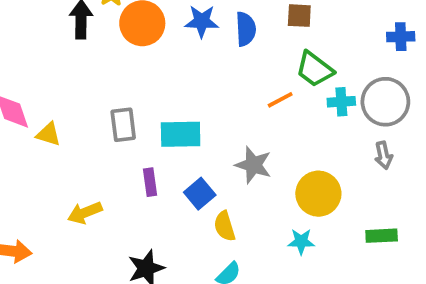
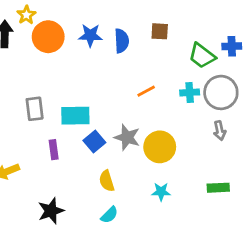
green trapezoid: (315, 69) -> (202, 56), moved
blue square: (200, 194) -> (94, 141), moved
yellow circle: (318, 194) -> (160, 147), moved

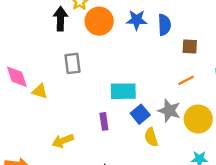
brown square: (160, 31) -> (190, 46), moved
orange line: (146, 91) -> (186, 80), moved
gray rectangle: (35, 109) -> (73, 63), moved
yellow semicircle: (107, 181) -> (151, 137), moved

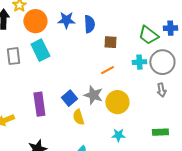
cyan rectangle: (123, 91) -> (40, 50), moved, turned 65
purple rectangle: (104, 121) -> (39, 104), size x1.6

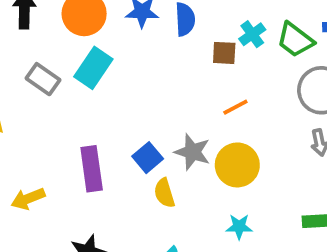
cyan rectangle: (40, 50) -> (93, 68), turned 60
gray rectangle: (13, 56) -> (43, 79), turned -48
cyan cross: (139, 62) -> (252, 34), moved, turned -32
orange line: (107, 70) -> (235, 107), moved

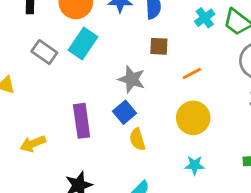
brown square: (224, 53) -> (159, 46), moved
gray star: (192, 152) -> (132, 79), moved

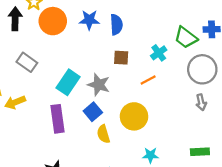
cyan cross: (205, 18) -> (159, 53), moved
cyan rectangle: (83, 43) -> (68, 82), moved
yellow circle: (193, 118) -> (134, 116), moved
yellow arrow: (33, 144) -> (15, 102), moved

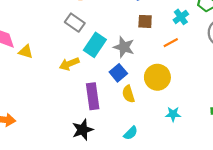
gray rectangle: (27, 62) -> (75, 23), moved
yellow arrow: (15, 102) -> (69, 64), moved
purple rectangle: (57, 119) -> (93, 96), moved

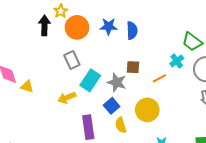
cyan cross: (181, 17) -> (177, 61), moved
brown square: (145, 21) -> (133, 67), moved
gray rectangle: (75, 23) -> (72, 60), turned 30

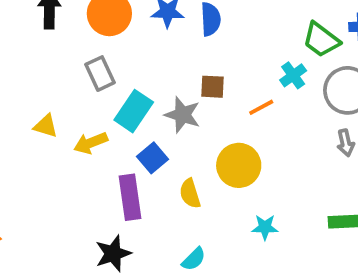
yellow triangle: (27, 86) -> (46, 126), moved
blue square: (112, 106) -> (152, 158), moved

